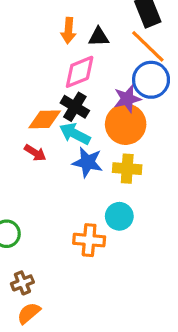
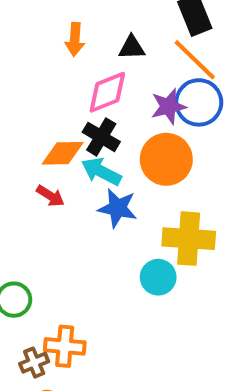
orange arrow: (68, 31) -> (75, 39), moved
purple star: (127, 99) -> (168, 106), moved
yellow cross: (127, 169) -> (189, 239), moved, size x1.4
orange cross: (89, 240) -> (65, 346), moved

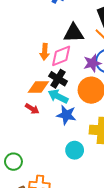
orange arrow: (75, 39) -> (45, 52), moved
black triangle: (132, 48) -> (74, 33), size x1.5
cyan circle: (158, 277) -> (75, 150), moved

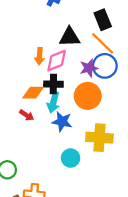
black cross: (58, 79) -> (53, 84), turned -30
cyan arrow: (58, 96) -> (53, 102), turned -102

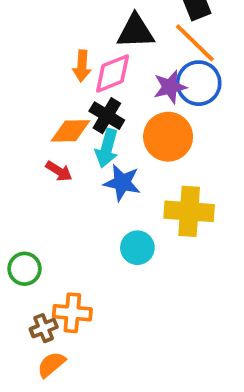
black cross: (53, 84) -> (107, 116), turned 30

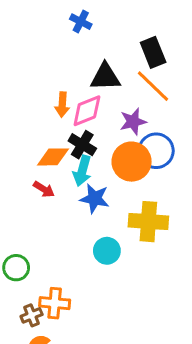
blue circle: (199, 83) -> (156, 151), moved

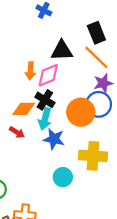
purple star: (133, 122) -> (103, 83), moved

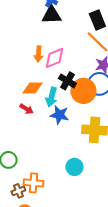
black triangle: (62, 51) -> (51, 15), moved
black cross: (45, 100) -> (67, 81), moved
cyan circle: (63, 177) -> (74, 167), moved

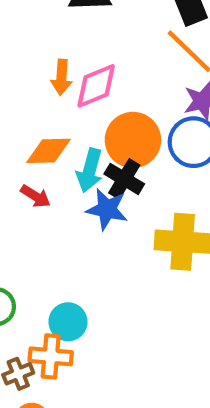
black cross: (67, 81) -> (124, 179), moved
orange circle: (83, 91) -> (133, 140), moved
cyan circle: (74, 167) -> (68, 322), moved

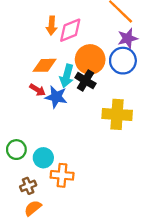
blue star: (107, 209) -> (56, 97), moved
cyan circle: (68, 322) -> (43, 158), moved
orange cross: (51, 356) -> (62, 175), moved

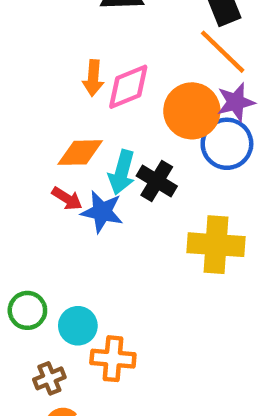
orange circle: (90, 59) -> (192, 111), moved

